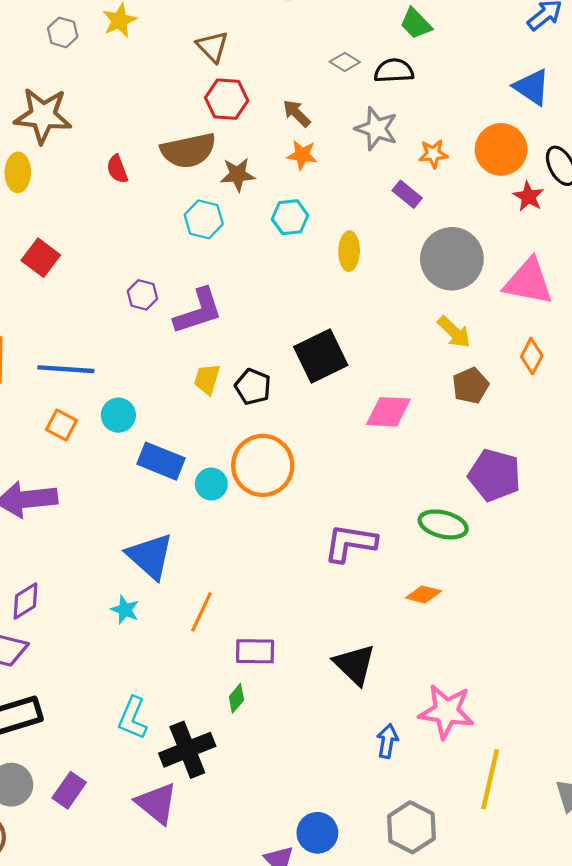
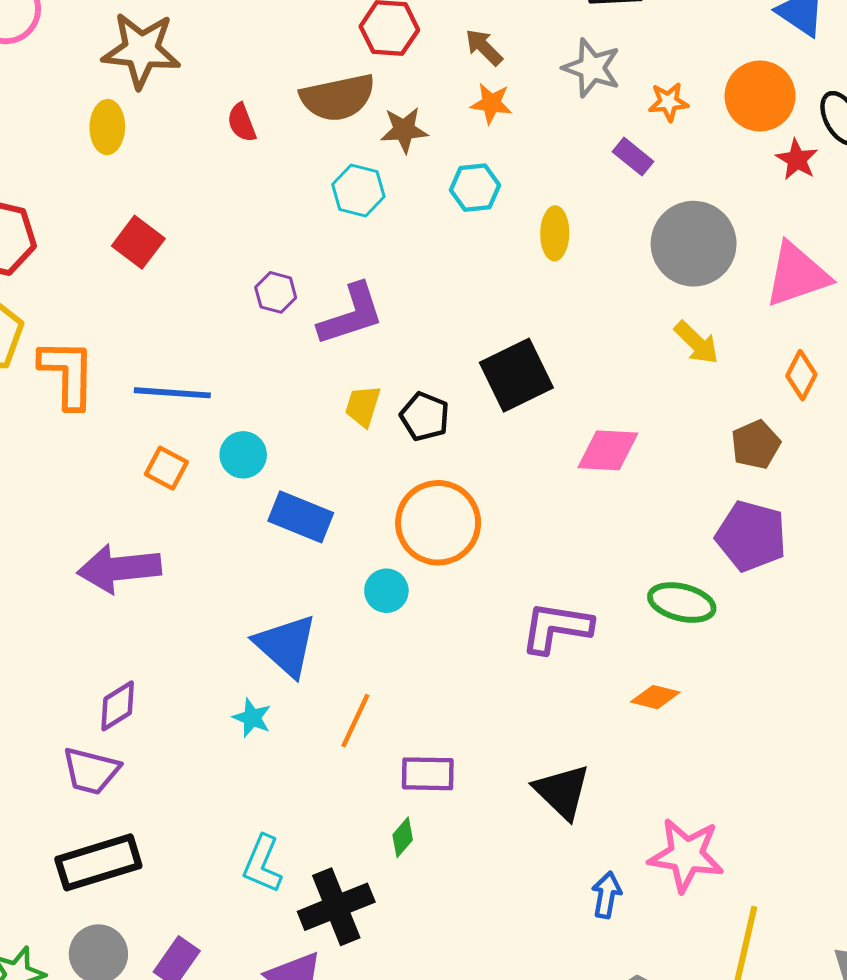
pink triangle: (528, 282) -> (797, 275), turned -30
brown pentagon: (470, 386) -> (756, 445), moved
cyan circle: (211, 484) -> (386, 591), moved

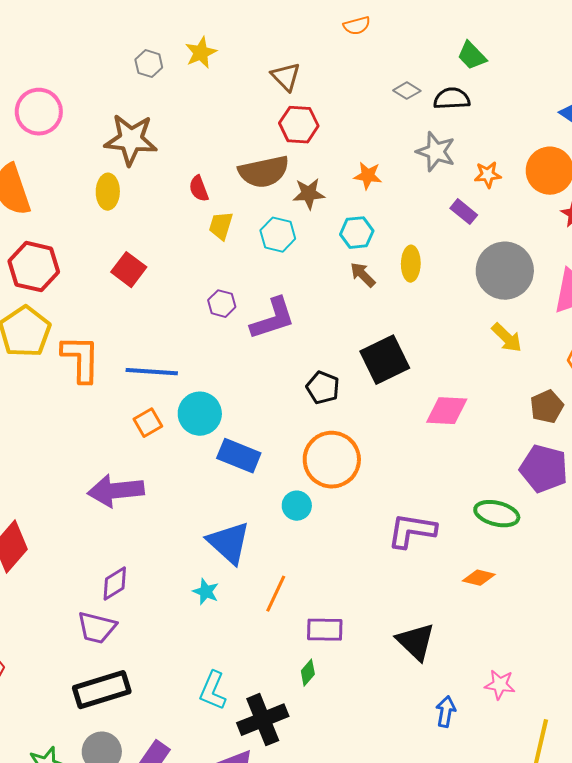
brown arrow: (484, 47) -> (363, 275), moved
yellow trapezoid: (363, 406) -> (221, 226), moved
cyan circle: (243, 455) -> (200, 414), size x1.4
orange square: (166, 468) -> (148, 423), turned 32
pink star: (686, 855) -> (500, 685), size x0.6

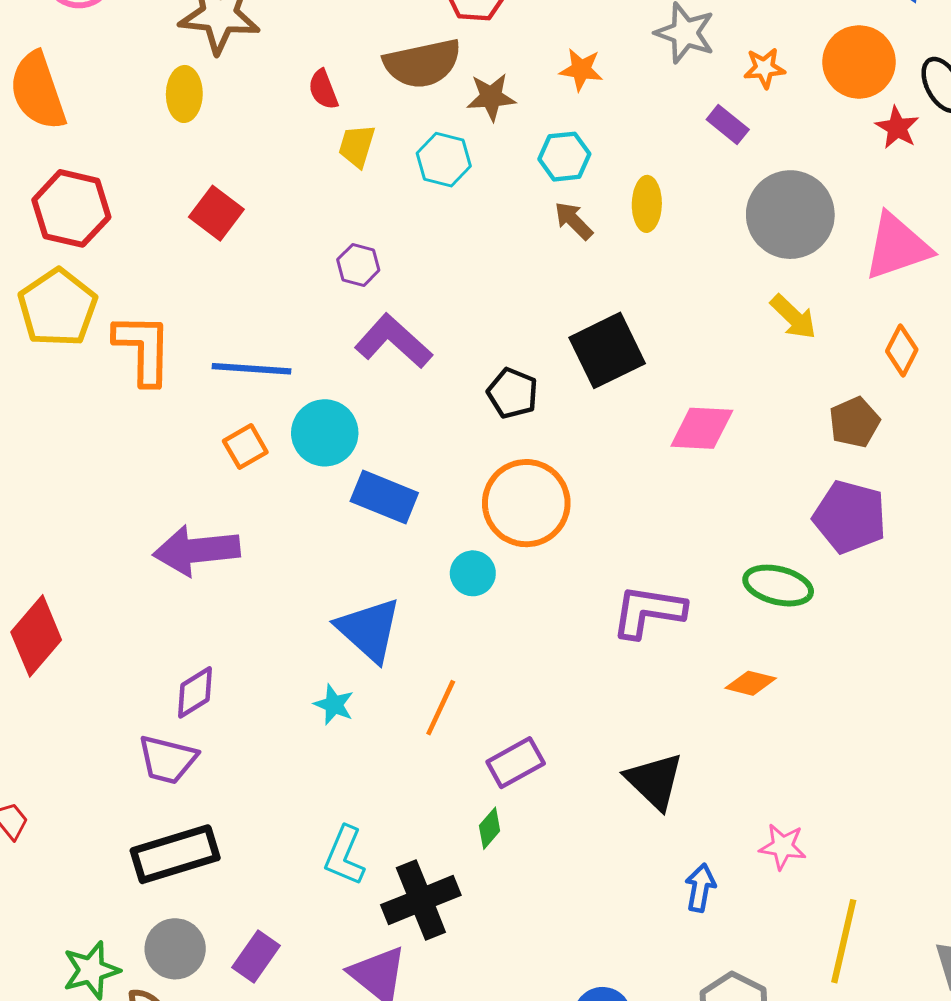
purple L-shape: (273, 319) -> (393, 341), moved, turned -120
purple rectangle: (325, 630) -> (516, 763), turned -30

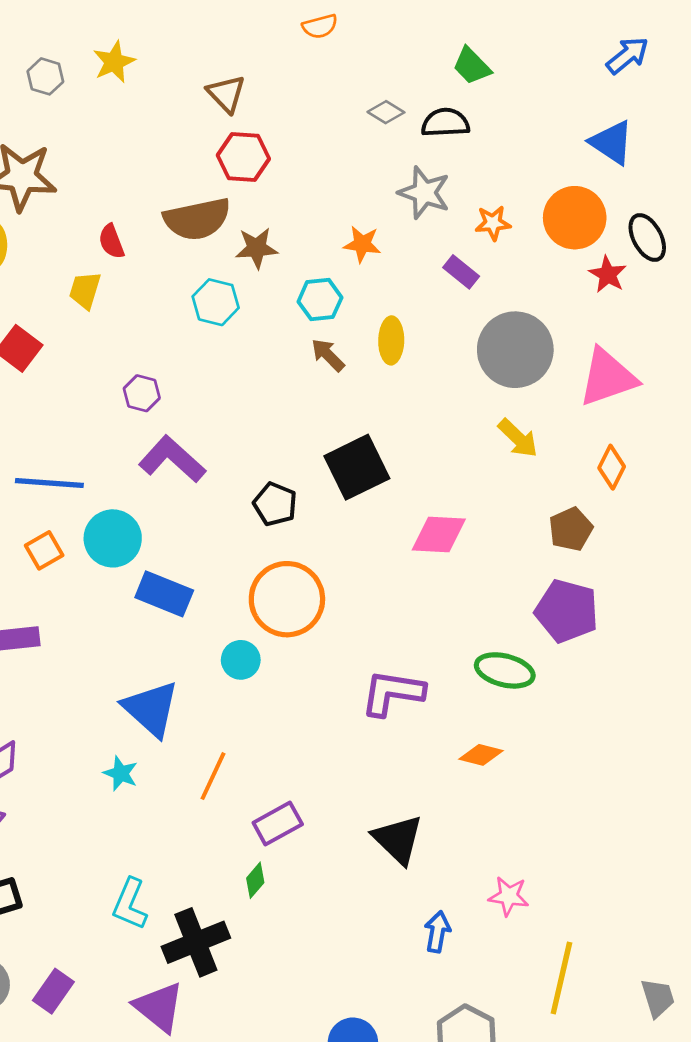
orange star: (581, 70) -> (362, 244), moved
yellow trapezoid: (357, 146) -> (85, 290), moved

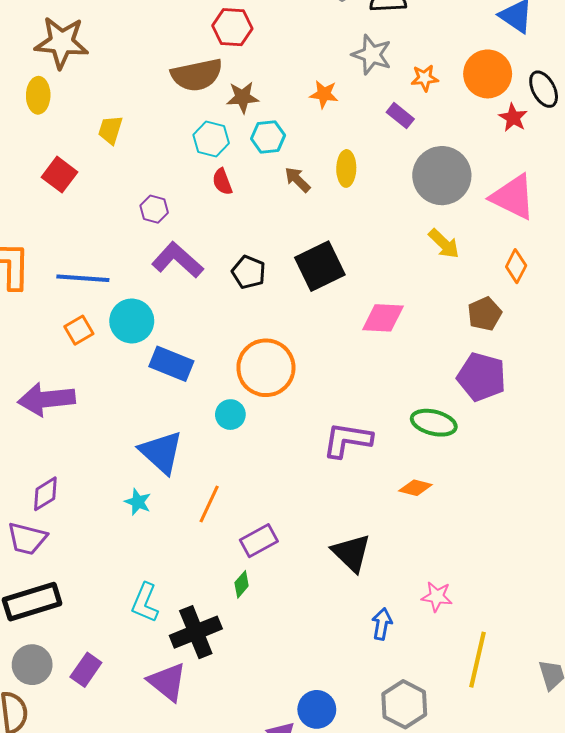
red semicircle: (111, 241) -> (222, 182), moved
cyan hexagon: (320, 300) -> (268, 137), moved
pink triangle: (608, 377) -> (513, 197), turned 45
black pentagon: (275, 504) -> (249, 272), moved

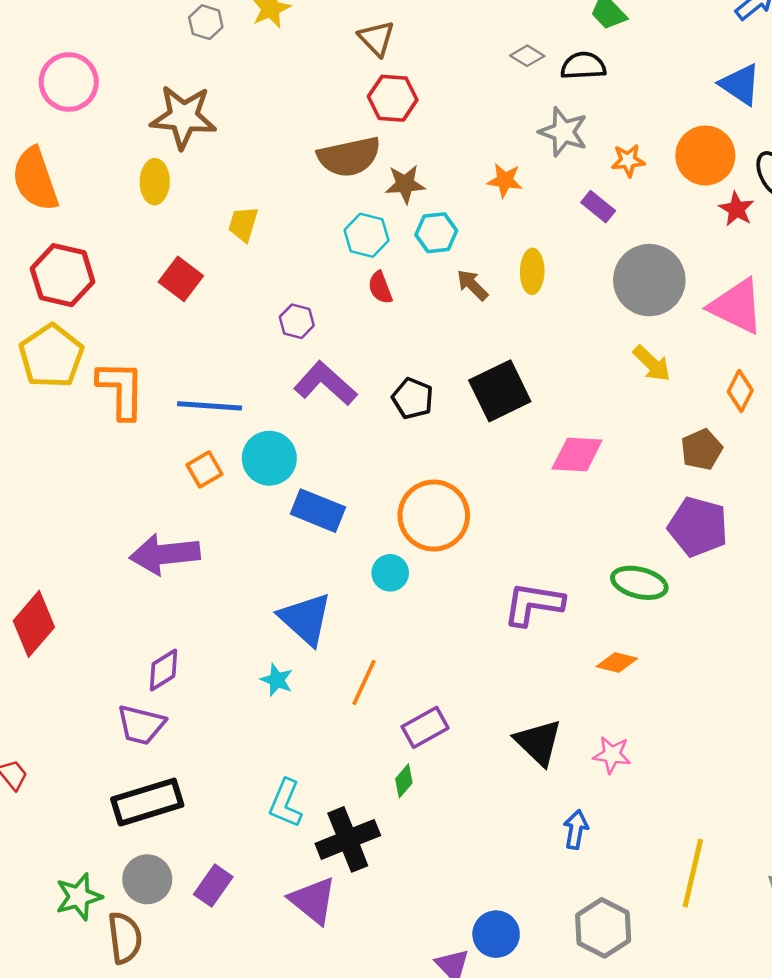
pink star: (437, 597) -> (612, 755), moved

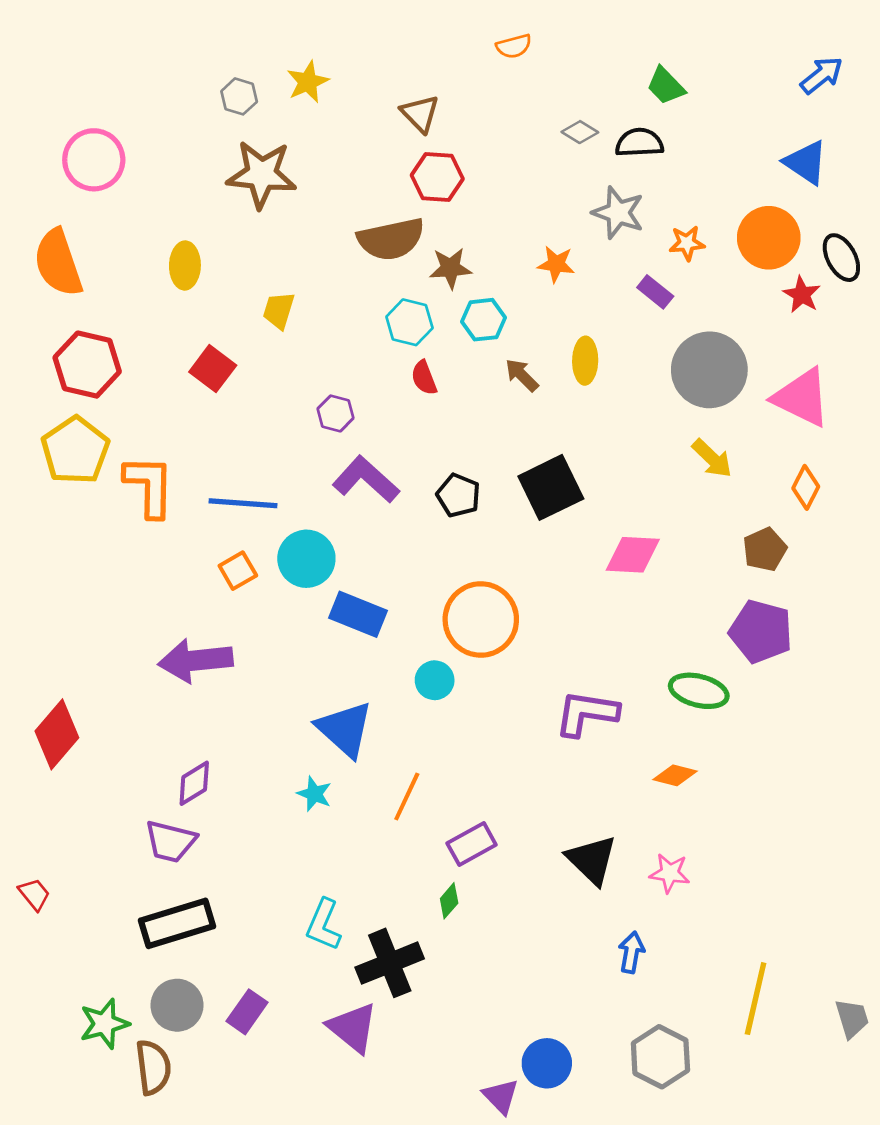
brown star: (183, 117) -> (262, 174), moved

